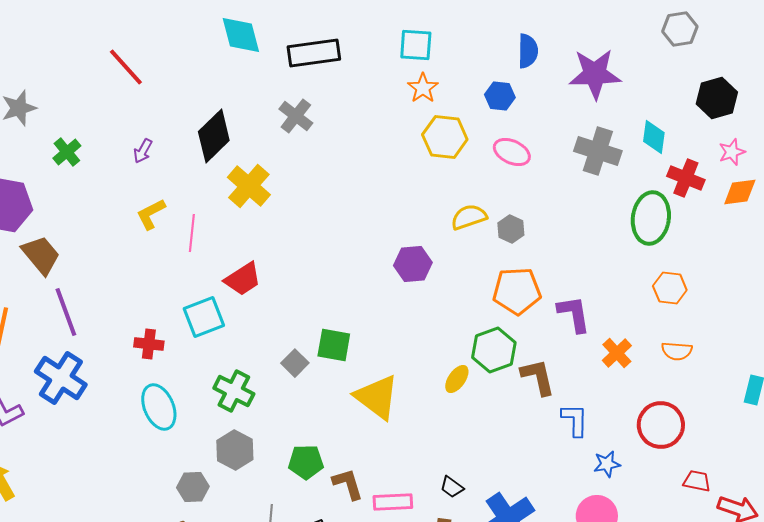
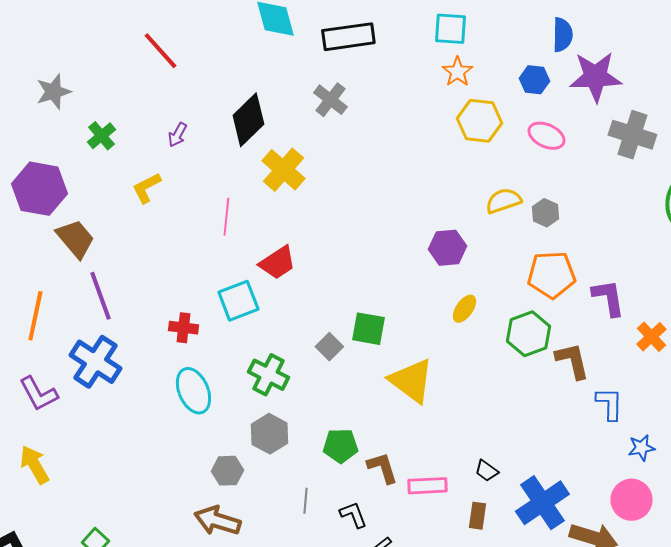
purple star: (595, 74) -> (595, 77), moved
yellow L-shape: (151, 214) -> (146, 188), moved
yellow ellipse: (457, 379) -> (464, 309), moved

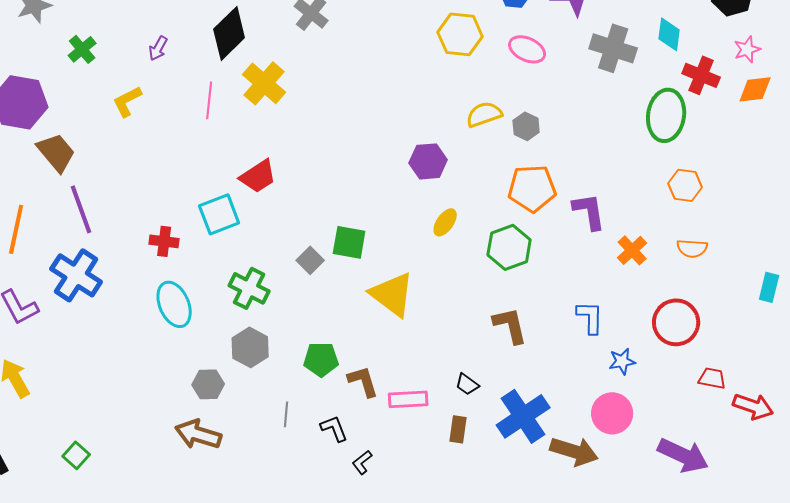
pink line: (226, 217) -> (209, 100), moved
brown L-shape: (572, 361) -> (510, 325), moved

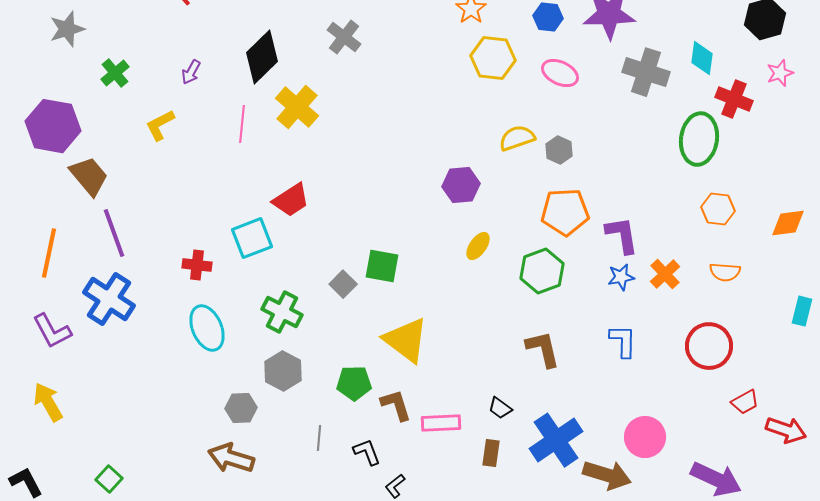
orange diamond: (755, 89) -> (788, 223), moved
yellow triangle: (392, 294) -> (406, 340), moved
blue star: (622, 361) -> (621, 277), moved
red trapezoid: (712, 378) -> (745, 402), turned 140

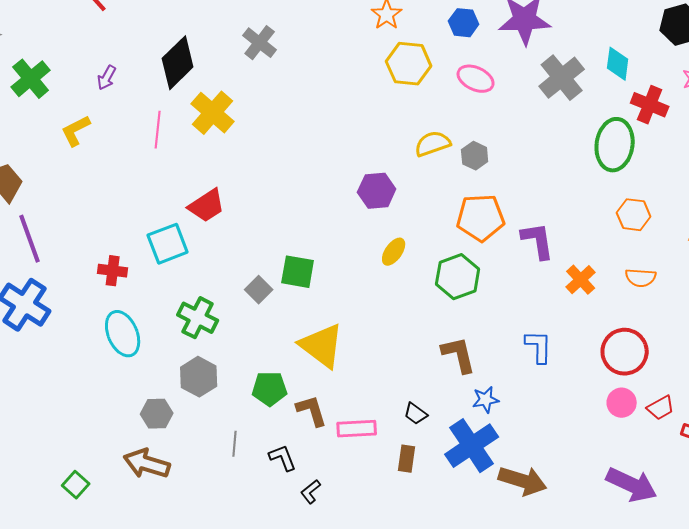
gray cross: (646, 72) -> (562, 78), turned 33
green cross: (115, 73) -> (31, 79), size x1.4
blue star: (621, 277) -> (486, 400), moved
pink circle: (645, 437) -> (622, 403), moved, size x0.7
green square: (109, 479) -> (76, 485), moved

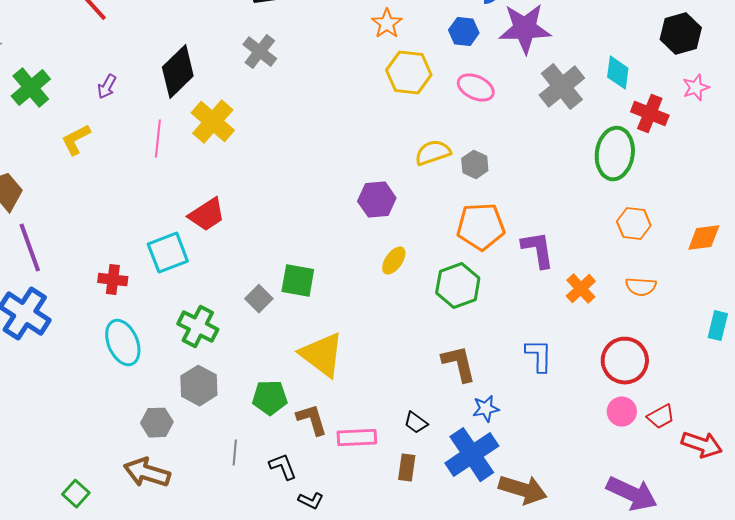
black L-shape: (311, 492) -> (311, 501), turned -115

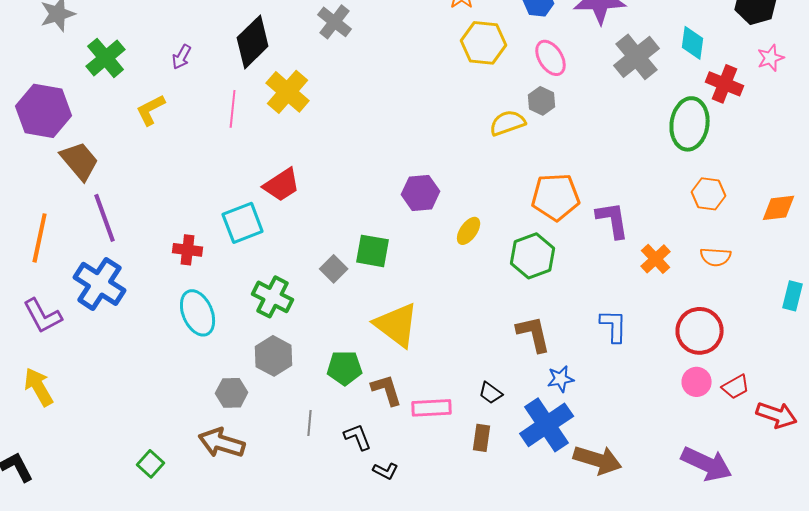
pink ellipse: (476, 88) -> (551, 58), turned 33
gray hexagon: (475, 165) -> (542, 101), moved
purple hexagon: (377, 200) -> (421, 193), moved

